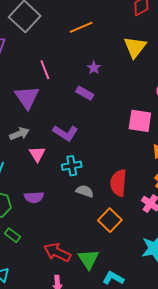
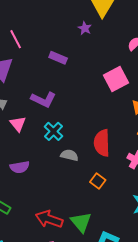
purple star: (94, 68) -> (85, 28), moved
pink square: (140, 121) -> (116, 79), turned -30
cyan cross: (72, 166) -> (53, 131), turned -30
orange square: (110, 220) -> (98, 181), size x0.7

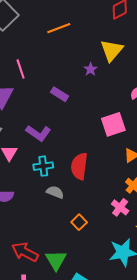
cyan cross: (53, 131) -> (43, 166), turned 30
red semicircle: (102, 143) -> (79, 166), moved

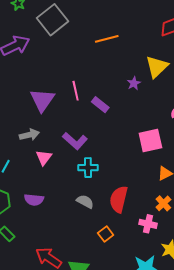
pink line: (21, 69) -> (76, 91), moved
cyan cross: (43, 166) -> (88, 168), moved
red semicircle: (79, 166) -> (119, 199), moved
pink cross: (120, 207) -> (148, 224), turned -30

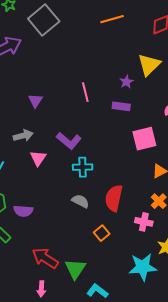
orange line: (107, 39) -> (112, 19), moved
pink line: (76, 91) -> (85, 92), moved
purple triangle: (42, 100) -> (35, 101), size x0.6
purple rectangle: (100, 105) -> (121, 106), moved, turned -30
purple semicircle: (34, 200) -> (23, 211), moved

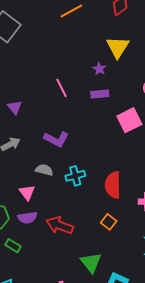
pink triangle: (38, 158) -> (27, 192), moved
cyan cross: (83, 167) -> (75, 176), moved
gray semicircle: (80, 201) -> (44, 170), moved
red arrow: (45, 258) -> (60, 225), moved

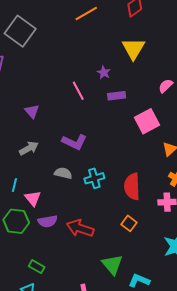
purple star: (99, 69) -> (104, 72), moved
pink triangle: (27, 192) -> (33, 198), moved
green rectangle: (13, 246) -> (37, 267), moved

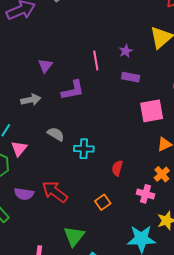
purple L-shape: (74, 142) -> (73, 90), moved, turned -55
red semicircle: (132, 186) -> (117, 168), size x0.6
purple semicircle: (48, 221) -> (24, 194), moved

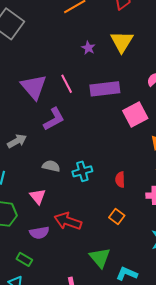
purple star: (126, 51) -> (88, 48), moved
purple triangle: (45, 66) -> (34, 87), moved, size x1.8
purple rectangle: (131, 77) -> (105, 89), size x1.6
pink triangle: (19, 149) -> (38, 197), moved

